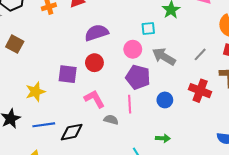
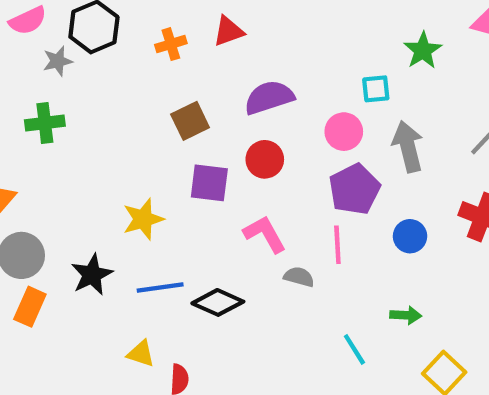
brown square: (15, 44) -> (190, 121), moved, turned 36
gray arrow: (164, 56) -> (408, 147), turned 45
purple pentagon: (138, 77) -> (354, 189), turned 30
black diamond: (72, 132) -> (218, 302), turned 35

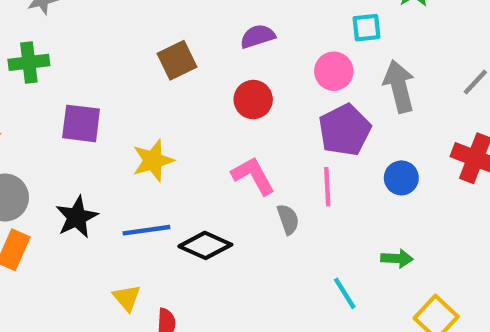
purple semicircle: (269, 97) -> (258, 36), size x0.7
purple square: (209, 183) -> (81, 123), moved
yellow star: (143, 219) -> (153, 160), moved
gray semicircle: (299, 277) -> (288, 219), turned 56
yellow triangle: (141, 354) -> (127, 298), turned 32

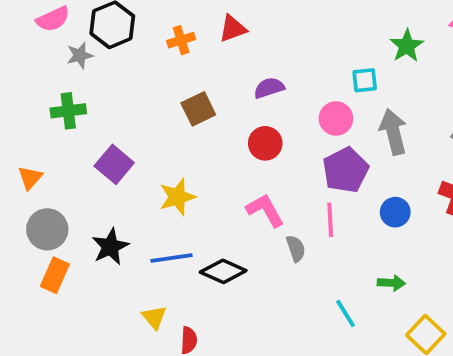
purple square: (81, 123) -> (114, 164), turned 33

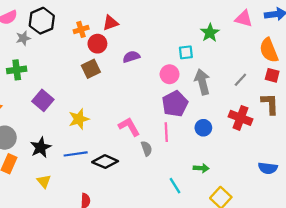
red circle: (265, 143) -> (97, 44), moved
yellow triangle: (154, 317) -> (44, 181), moved

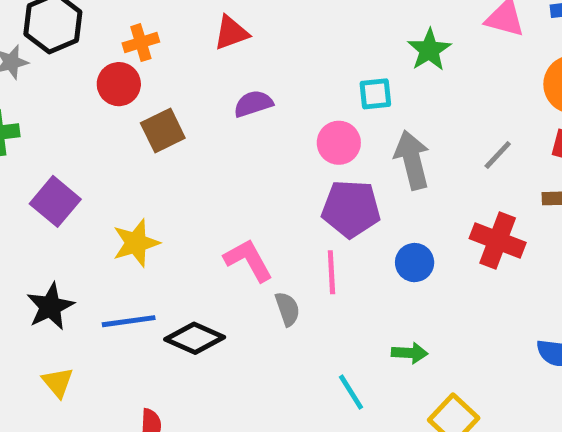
red triangle: (111, 23) -> (231, 33), moved
red circle: (97, 44) -> (119, 84), moved
purple pentagon: (175, 104) -> (351, 209), turned 30

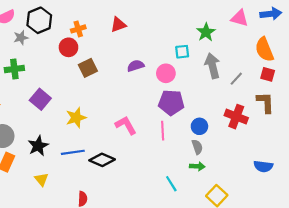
purple semicircle: (253, 104) -> (136, 66), moved
gray arrow: (412, 160) -> (212, 66), moved
gray semicircle: (287, 309) -> (197, 147), moved

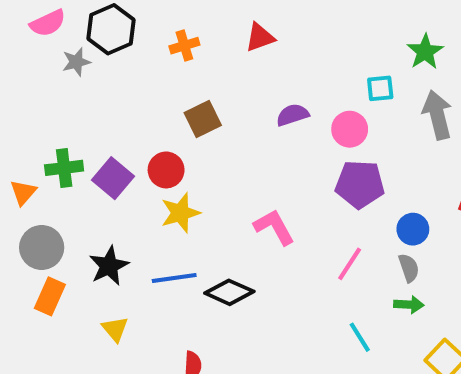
red circle: (68, 47) -> (166, 170), moved
green cross: (14, 69) -> (64, 168), moved
pink line: (163, 131) -> (350, 264), moved, turned 36

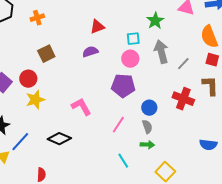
red triangle: (260, 37) -> (97, 27), moved
pink circle: (350, 129) -> (130, 59), moved
blue line: (174, 278) -> (20, 142), moved, turned -40

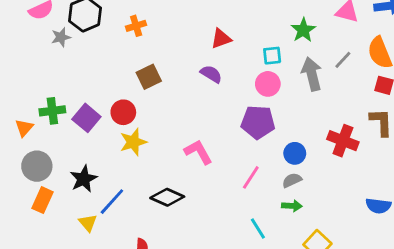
purple semicircle: (90, 52) -> (211, 74), turned 49
gray line: (183, 64) -> (343, 60), moved
gray semicircle: (147, 127) -> (292, 180), turned -96

